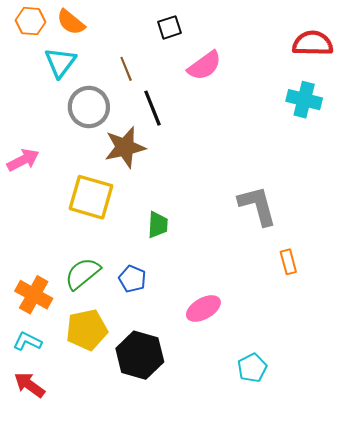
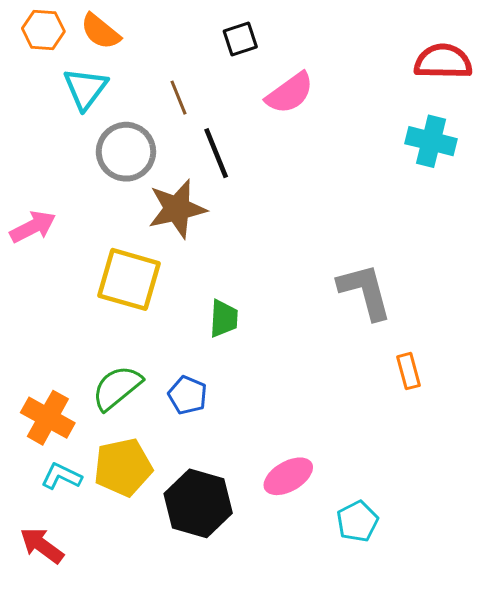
pink ellipse: (203, 309) -> (288, 476), moved
cyan L-shape: (27, 341) -> (61, 476), moved

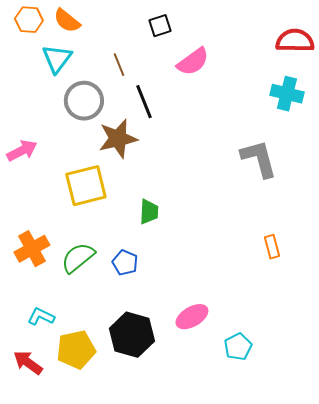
yellow square: (129, 279) -> (86, 186), turned -30
gray L-shape: (365, 291) -> (259, 159), moved
orange cross: (48, 418) -> (32, 249), moved, turned 32
yellow pentagon: (123, 467) -> (76, 350), moved

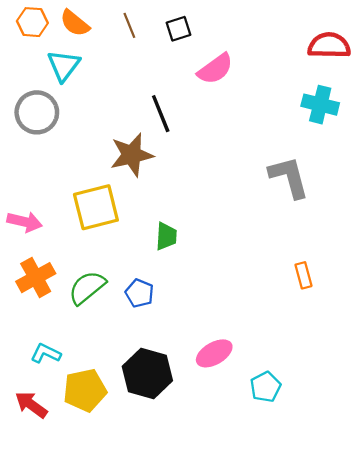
brown line: (119, 65) -> (129, 25), moved
gray circle: (84, 101) -> (37, 112), moved
pink arrow: (22, 151) -> (25, 222), moved, turned 40

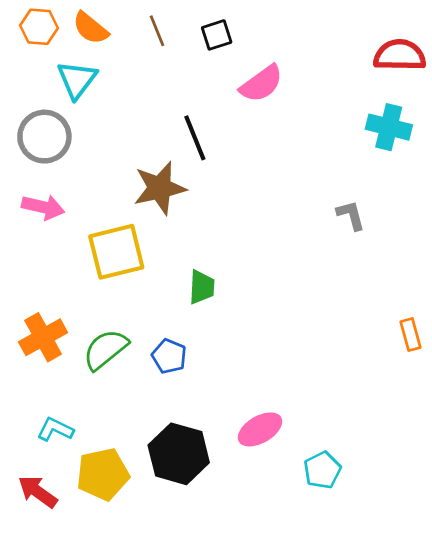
gray L-shape: (289, 177) -> (351, 215), size x0.6
pink arrow: (25, 222) -> (43, 207), moved
orange rectangle: (303, 275) -> (411, 335), moved

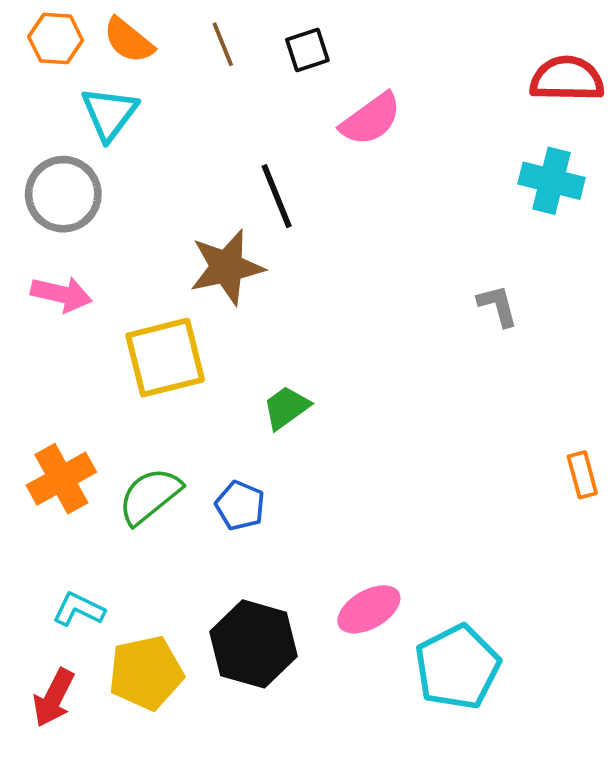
green trapezoid: (202, 287) -> (286, 408), turned -129
cyan pentagon: (322, 470) -> (457, 667), size x1.6
red arrow: (38, 492) -> (54, 698), turned -99

